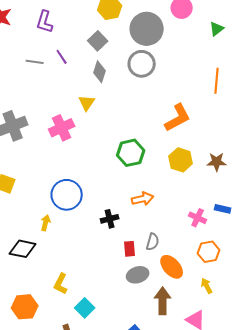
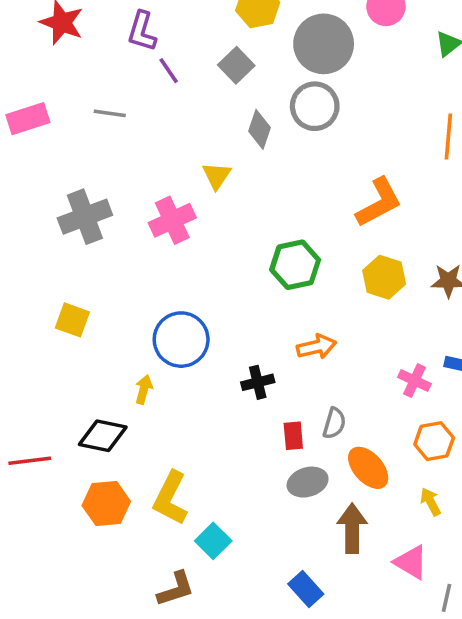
purple line: (62, 57) -> (169, 71), moved
gray line: (35, 62) -> (110, 113), moved
gray diamond: (100, 72) -> (259, 129), moved
yellow L-shape: (61, 284) -> (170, 498), size x1.4
orange hexagon: (25, 307) -> (106, 503), moved

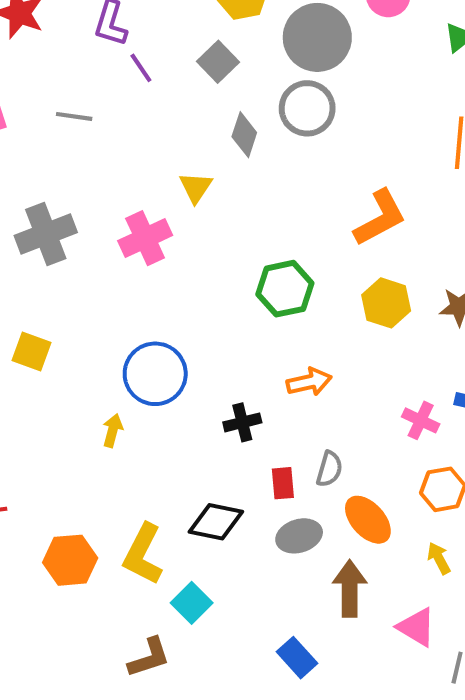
black diamond: (103, 436) -> (216, 522), moved

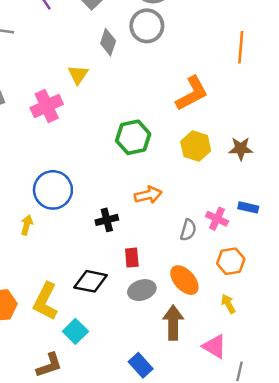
gray semicircle: (329, 469) -> (188, 230), moved

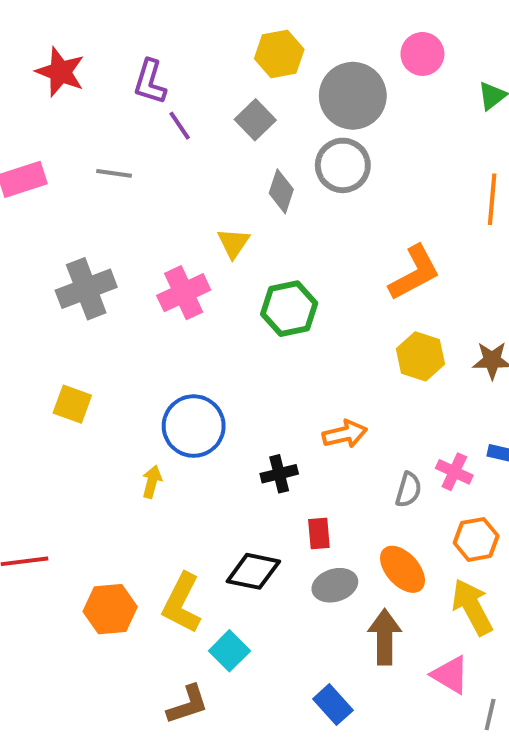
green hexagon: (133, 137) -> (289, 309), moved
yellow arrow: (228, 304) -> (472, 607), size x1.8

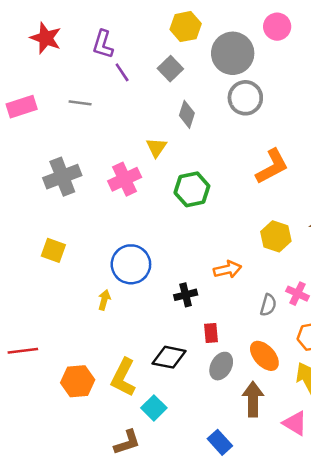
gray circle: (343, 165) -> (245, 98), moved
yellow hexagon: (420, 356) -> (276, 236), moved
gray ellipse: (335, 585) -> (221, 366), turned -44

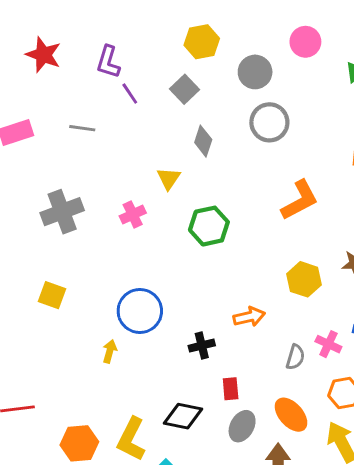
gray circle: (233, 53) -> (255, 72), size x0.7
pink cross: (125, 179) -> (133, 215), size x0.7

